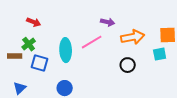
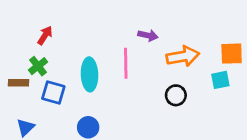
red arrow: (34, 22) -> (45, 35), turned -80
pink line: (92, 42) -> (126, 63), turned -60

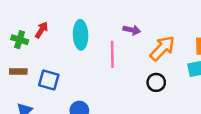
orange arrow: (183, 56) -> (162, 48), turned -36
green cross: (38, 66) -> (20, 40), moved, turned -35
cyan ellipse: (90, 74) -> (81, 35), moved

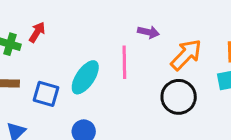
cyan ellipse: (81, 35) -> (85, 77), moved, turned 36
black circle: (156, 82) -> (179, 97), size x1.5

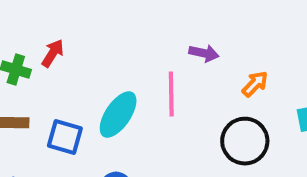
orange arrow: (186, 55) -> (255, 84), size x0.6

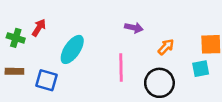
pink line: (171, 94) -> (121, 67), moved
cyan ellipse: (118, 114) -> (72, 49), moved

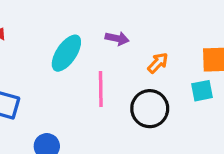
cyan ellipse: (72, 49) -> (66, 53), moved

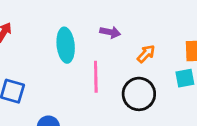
cyan ellipse: (66, 53) -> (66, 45), turned -40

